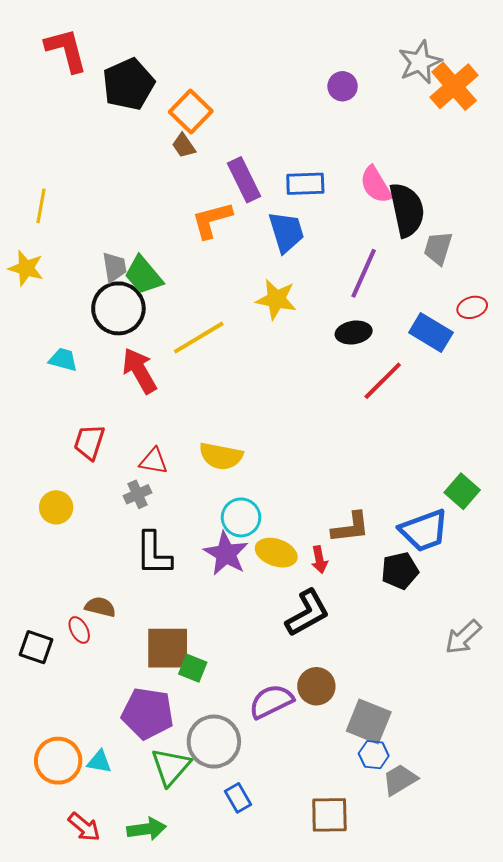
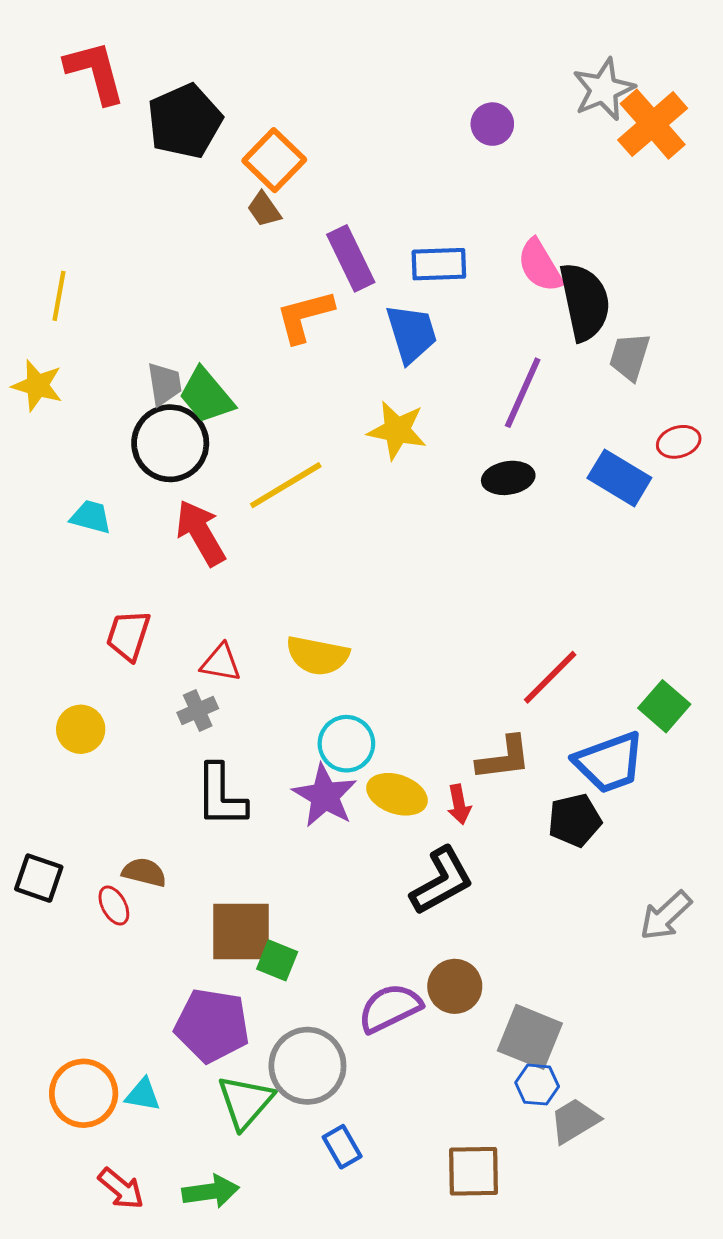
red line: (383, 381) -> (550, 677), moved
black square: (36, 647) -> (39, 878), moved

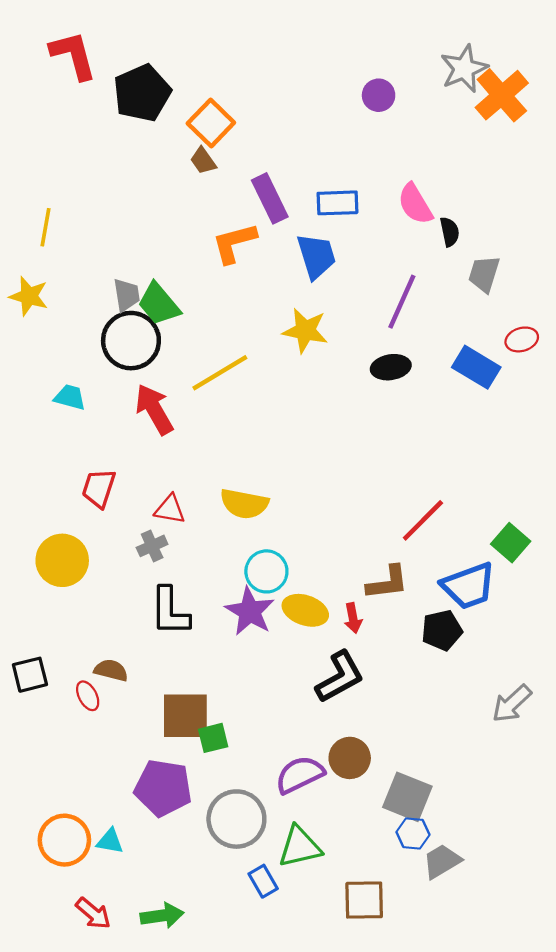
black semicircle: (585, 302) -> (450, 232), size x0.5
yellow circle: (81, 729) -> (62, 560), size x1.4
black square: (39, 878) -> (30, 675), turned -33
green square: (277, 960) -> (213, 738), turned -36
green triangle: (245, 1102) -> (300, 847), moved, turned 36

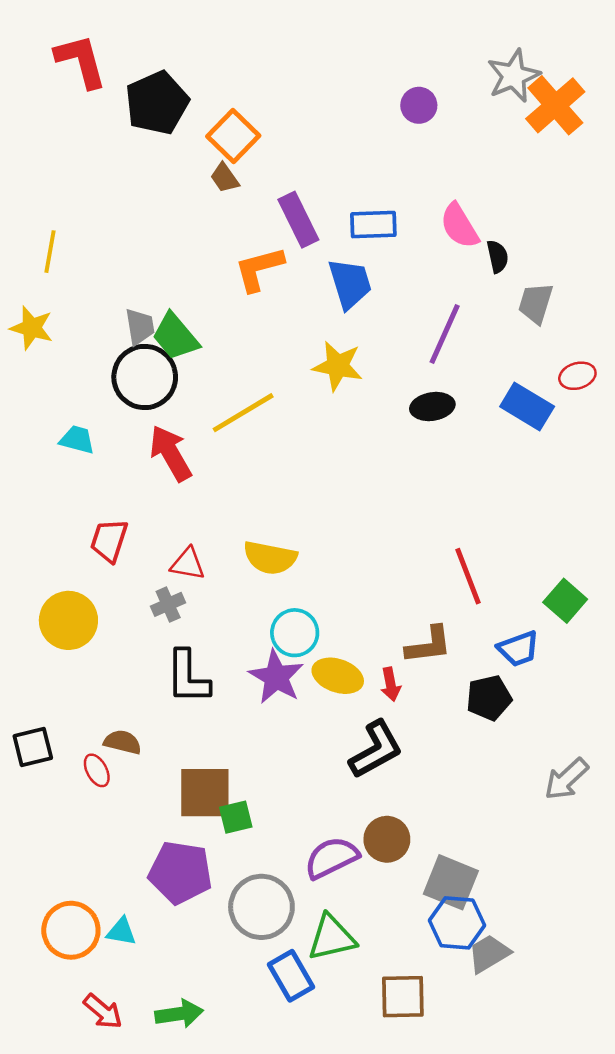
red line: (423, 520) -> (468, 576), turned -66
blue trapezoid: (468, 586) -> (518, 649), size x0.7
blue hexagon: (413, 833) -> (457, 923), size x1.5
blue rectangle: (263, 881) -> (291, 976), size x1.4

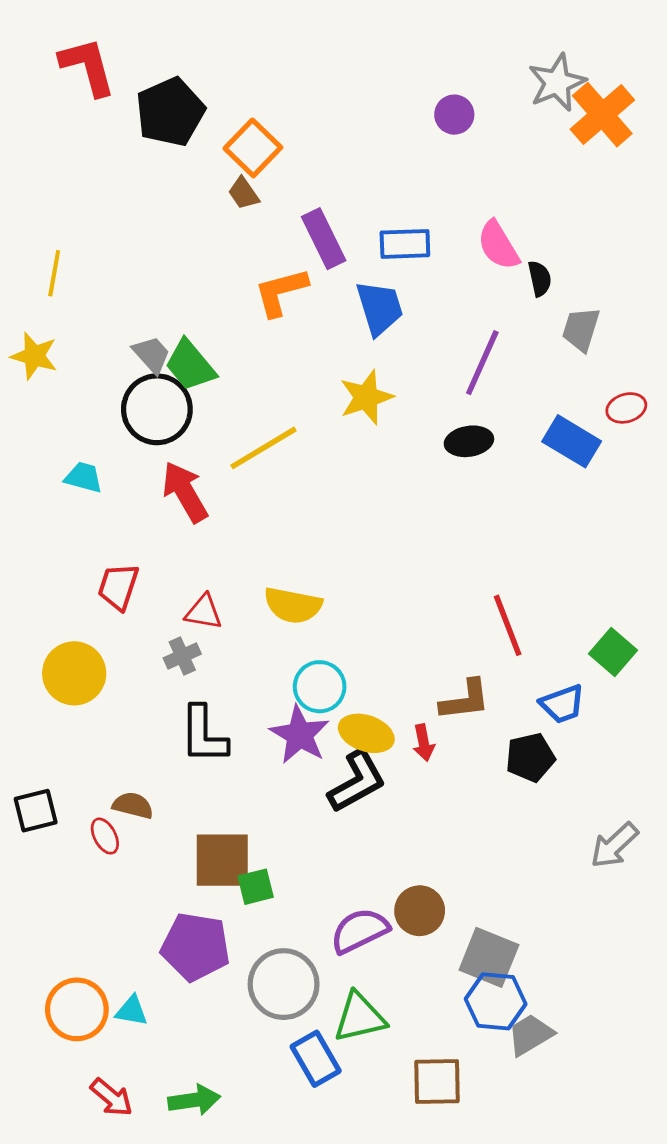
gray trapezoid: (140, 327) -> (152, 355), turned -33
yellow star: (338, 366) -> (366, 397), turned -30
black L-shape: (376, 750) -> (357, 781), moved

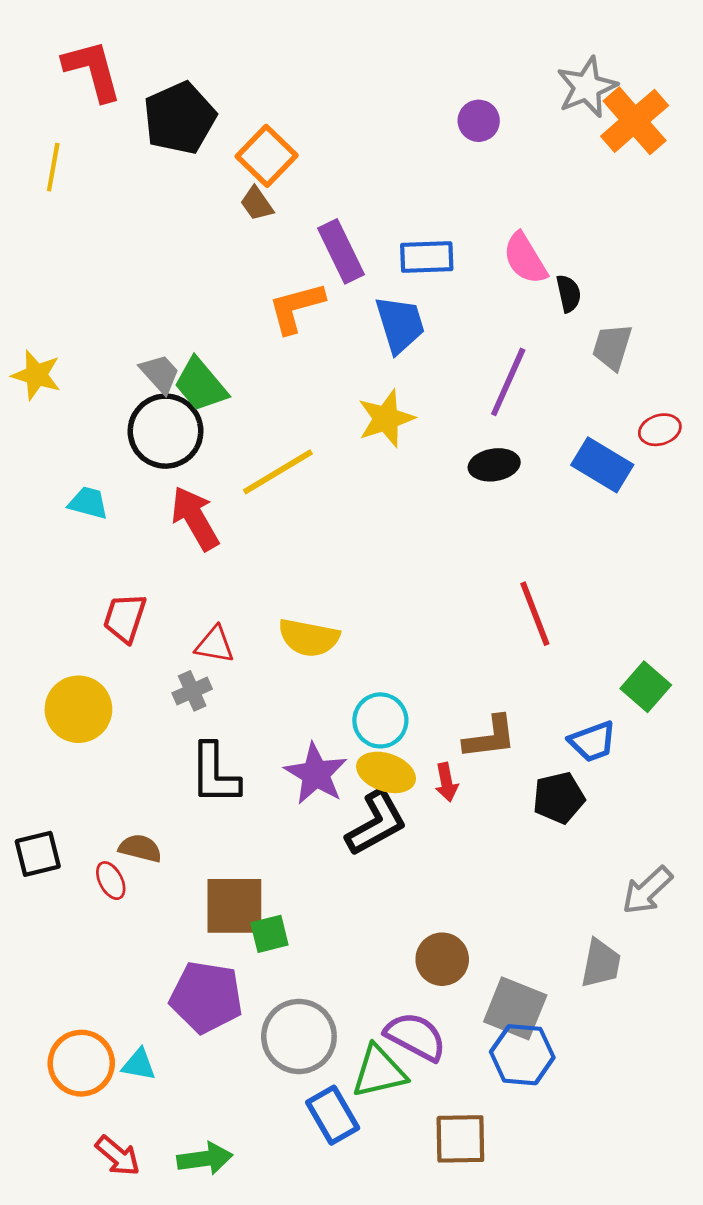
yellow line: (54, 273) -> (53, 167), moved
red line: (508, 625) -> (535, 614), moved
cyan circle: (320, 687) -> (380, 720), moved
purple semicircle: (360, 931) -> (415, 1036), moved, turned 54
gray trapezoid: (530, 1035) -> (601, 963), moved, turned 132

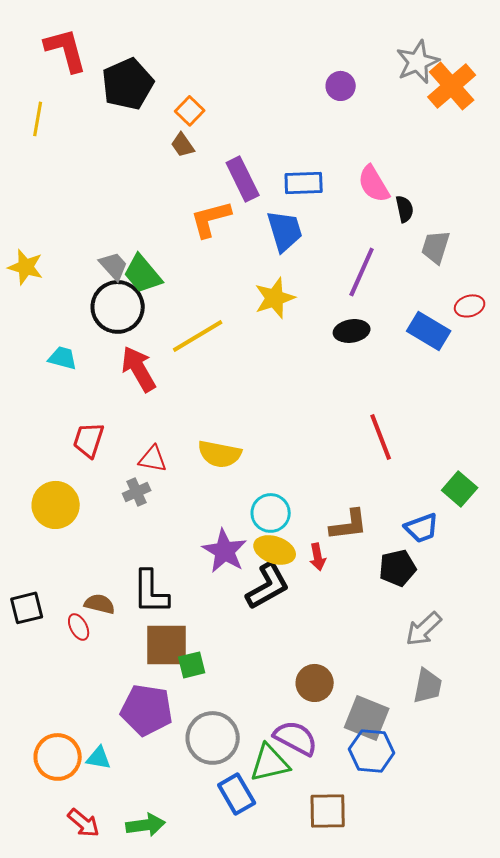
orange square: (267, 156) -> (190, 111), size x0.7
black L-shape: (215, 774) -> (151, 592), moved
gray arrow: (647, 890) -> (424, 629), moved

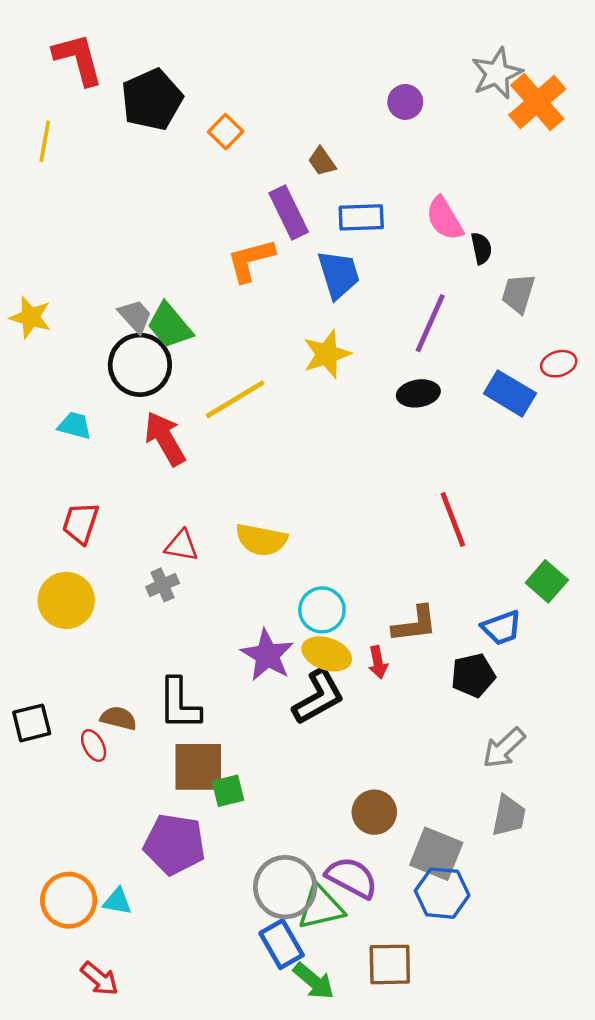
brown trapezoid: (183, 145) -> (322, 161), moved
red trapezoid: (89, 440) -> (80, 523), moved
gray circle: (213, 738) -> (285, 887), moved
green arrow: (146, 825) -> (314, 981), moved, turned 48

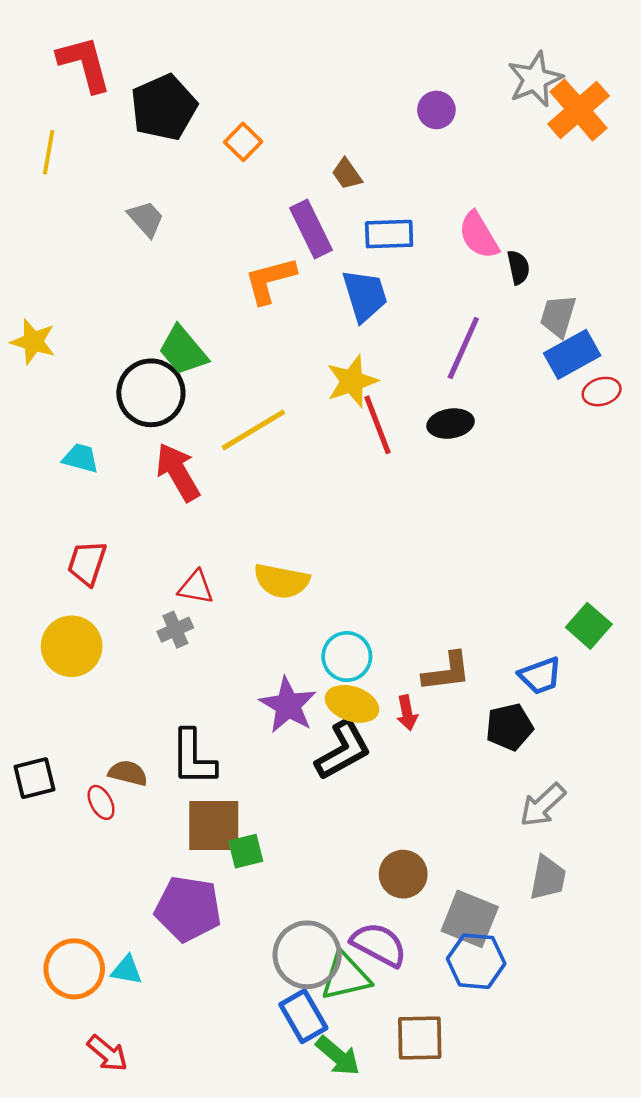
gray trapezoid: (135, 316) -> (146, 219), moved
blue rectangle: (510, 393) -> (572, 354), moved, turned -60
red line: (453, 520) -> (378, 425), moved

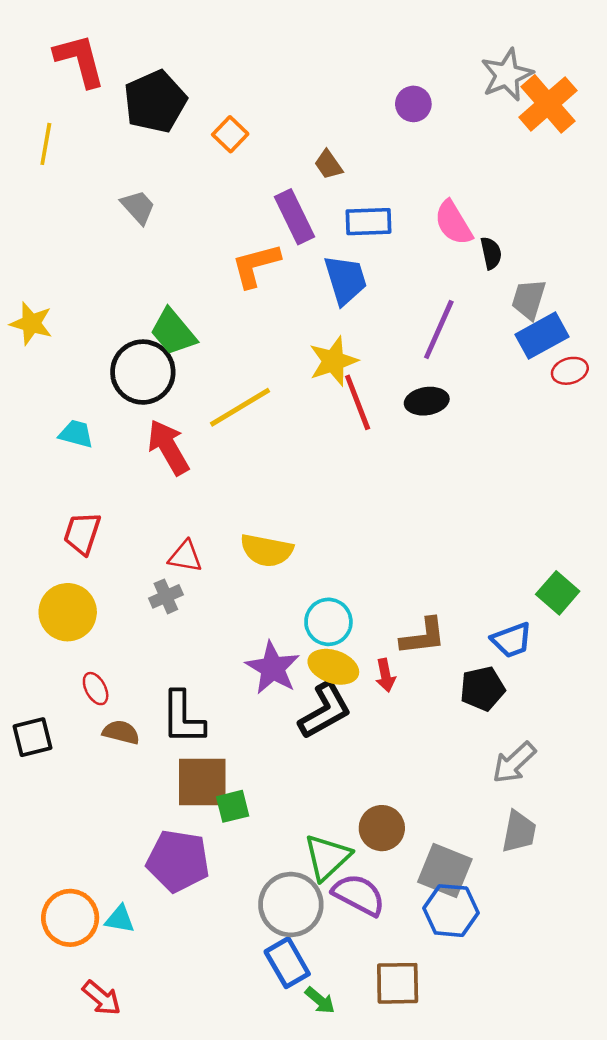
red ellipse: (101, 802) -> (96, 689), moved
green triangle: (346, 977) -> (327, 857), moved, turned -30
green arrow: (338, 1056) -> (320, 1000), size x0.7

